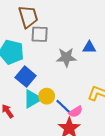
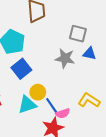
gray square: (40, 34) -> (78, 34), moved
cyan triangle: (32, 99) -> (27, 105), moved

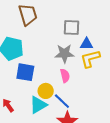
blue square: (21, 69) -> (25, 72), turned -30
yellow L-shape: (89, 100) -> (90, 59), moved, turned -35
pink semicircle: (63, 113) -> (65, 76), moved, turned -72

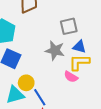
gray square: (72, 28) -> (69, 26), turned -30
pink semicircle: (65, 76) -> (71, 77), moved, turned 120

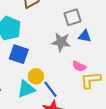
yellow L-shape: (79, 62) -> (91, 80), moved

